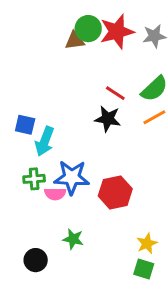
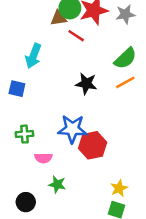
red line: (115, 93) -> (76, 36), moved
cyan arrow: (45, 141) -> (33, 56), moved
blue star: (72, 177) -> (72, 129), moved
pink semicircle: (55, 194) -> (43, 158), moved

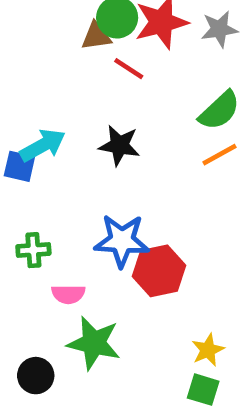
cyan arrow: (33, 56) -> (43, 145), moved, turned -140
black star: (86, 84) -> (119, 145), moved
green star: (57, 184) -> (94, 343), size x1.6

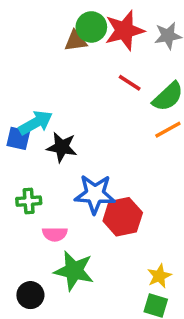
red line: (129, 69) -> (130, 83), moved
black star: (119, 145) -> (62, 147), moved

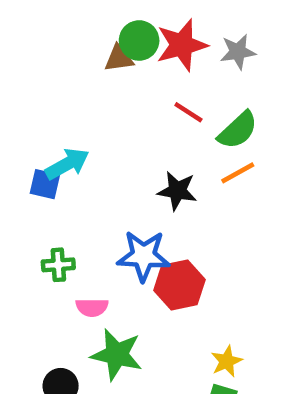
black star: (62, 147) -> (177, 191), moved

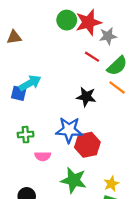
gray star: (238, 52) -> (108, 36), moved
brown triangle: (119, 58) -> (14, 37), moved
orange line: (238, 173) -> (117, 88), turned 66
green star: (117, 355) -> (74, 180), moved

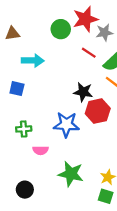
green circle: (67, 20) -> (61, 29), moved
cyan arrow: (30, 83) -> (33, 61), moved, turned 30
red hexagon: (87, 145) -> (98, 111), moved

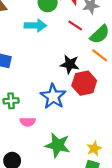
cyan arrow: (33, 61) -> (35, 25), moved
blue star: (66, 124) -> (53, 96), turned 30

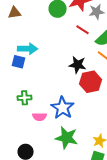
cyan arrow: (35, 25) -> (28, 49), moved
blue star: (53, 96) -> (63, 108), moved

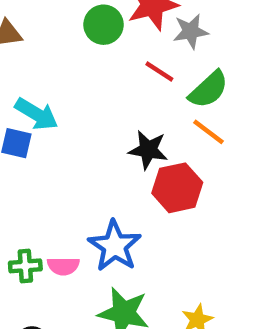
cyan arrow: (28, 49) -> (36, 114), turned 30
green cross: (25, 98) -> (25, 266), moved

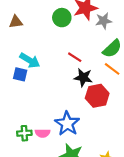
red line: (159, 72) -> (75, 57), moved

